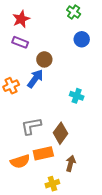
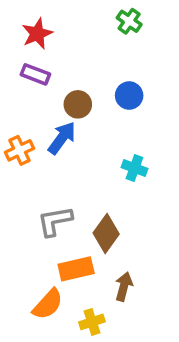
blue circle: (82, 39) -> (129, 96), moved
orange semicircle: (20, 161) -> (48, 304), moved, turned -30

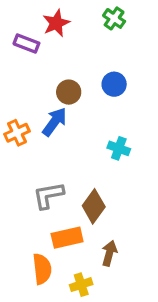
red star: (37, 34) -> (56, 23), moved
purple rectangle: (35, 74) -> (26, 43), moved
orange semicircle: (48, 304) -> (42, 269), turned -48

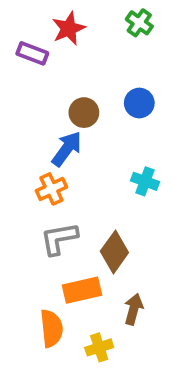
orange cross: (17, 133) -> (51, 189), moved

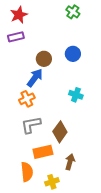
red star: (69, 29) -> (19, 15), moved
purple rectangle: (32, 53) -> (16, 37), moved, turned -35

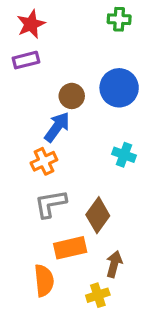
green cross: (73, 12) -> (119, 19), turned -32
blue circle: (73, 54) -> (119, 88), size x1.5
yellow cross: (52, 182) -> (98, 295), moved

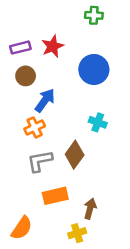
red star: (31, 24) -> (53, 46), moved
brown circle: (72, 96) -> (26, 76), moved
brown diamond: (98, 215) -> (75, 155), moved
orange semicircle: (44, 280) -> (22, 228), moved, turned 40

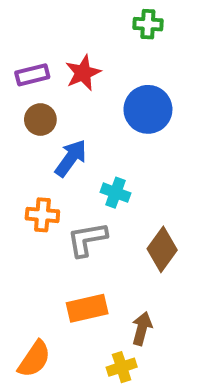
cyan cross: (98, 122) -> (115, 193), moved
orange cross: (35, 127) -> (42, 215), moved, turned 30
brown diamond: (75, 155) -> (162, 249), moved
gray L-shape: (40, 161) -> (87, 239), moved

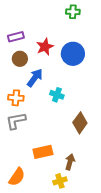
red star: (83, 73) -> (45, 47), moved
orange cross: (42, 215) -> (16, 98), moved
gray L-shape: (87, 239) -> (16, 121), moved

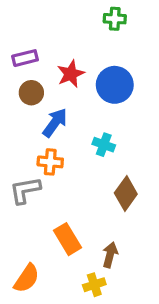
cyan cross: (57, 95) -> (104, 145), moved
orange cross: (16, 98) -> (50, 162), moved
orange rectangle: (43, 152) -> (68, 239), turned 72

